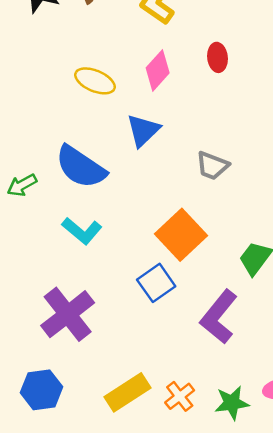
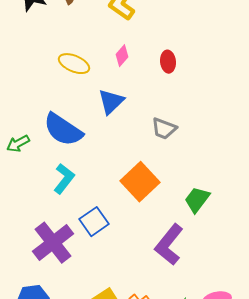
red ellipse: (217, 57) -> (168, 62), moved
pink diamond: (158, 70) -> (122, 56), size x0.7
cyan L-shape: (82, 231) -> (64, 179), turned -92
blue square: (156, 283) -> (94, 222), moved

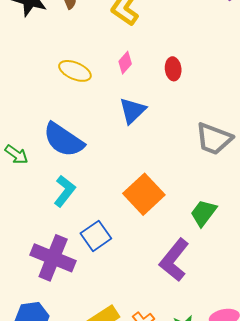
blue triangle: (111, 102) -> (132, 111), moved
gray trapezoid: (164, 129) -> (214, 139), moved, size x1.4
green arrow: (18, 144) -> (16, 154), turned -115
purple cross: (53, 243) -> (53, 258), turned -30

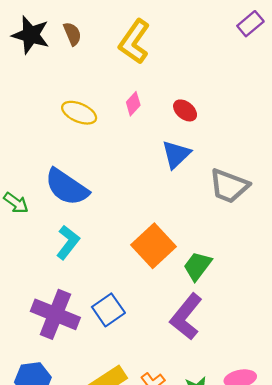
red ellipse: (173, 69) -> (185, 110), turned -45
blue triangle: (132, 111) -> (176, 154), moved
green trapezoid: (203, 213) -> (197, 266), moved
blue square: (96, 236) -> (108, 310), moved

